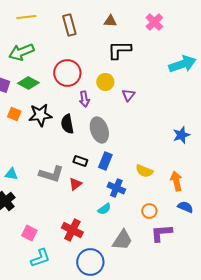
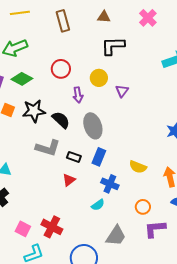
red circle: (67, 73) -> (61, 69), size x0.7
black semicircle: (67, 124) -> (61, 120), turned 144
gray L-shape: (51, 174) -> (48, 148), moved
red cross: (72, 230) -> (52, 227), moved

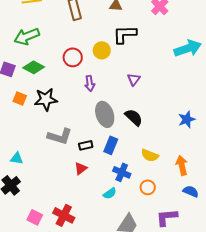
yellow circle: (99, 78) -> (102, 50), moved
black semicircle: (61, 120) -> (134, 117), moved
black rectangle: (74, 157) -> (86, 145), turned -32
orange circle: (143, 207) -> (148, 187), moved

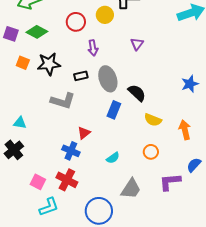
black semicircle: (134, 117) -> (137, 93), moved
black rectangle: (86, 145) -> (81, 76), moved
blue cross: (122, 172) -> (71, 151), moved
blue semicircle: (191, 191) -> (194, 165), moved, turned -70

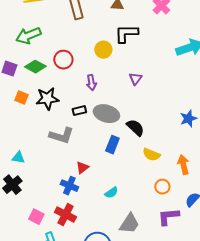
red circle: (76, 22) -> (63, 60), moved
gray ellipse: (108, 79) -> (106, 114), turned -55
orange circle: (151, 152) -> (162, 187), moved

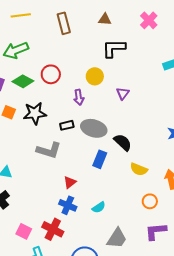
yellow circle: (103, 50) -> (95, 76), moved
blue cross: (69, 186) -> (68, 205), moved

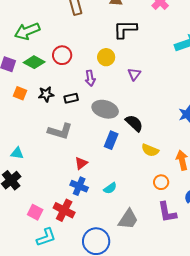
black star: (35, 113) -> (46, 94), size x0.7
black rectangle: (67, 125) -> (71, 98), moved
purple L-shape: (156, 231) -> (167, 212), turned -95

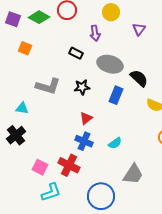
black star: (46, 94) -> (82, 87), moved
black rectangle: (71, 98) -> (76, 53), turned 40
gray L-shape: (60, 131) -> (48, 86), moved

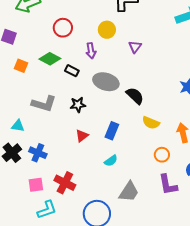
green diamond: (39, 17) -> (50, 59), moved
blue rectangle: (116, 95) -> (112, 131), moved
blue cross: (84, 141) -> (38, 153), moved
pink square: (40, 167) -> (36, 185), turned -35

